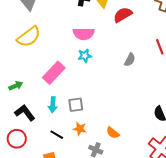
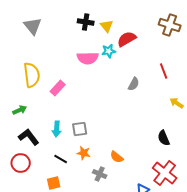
yellow semicircle: (29, 37) -> (32, 75), moved, turned -60
cyan star: (85, 56) -> (109, 51), moved
pink rectangle: (54, 73) -> (58, 88), moved, size x0.7

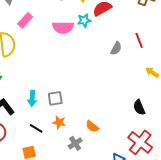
gray semicircle: (134, 84) -> (116, 48), moved
pink rectangle: (58, 88) -> (25, 20), moved
gray cross: (100, 174) -> (75, 143), turned 32

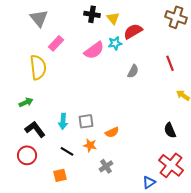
pink semicircle: (63, 27) -> (94, 50), turned -35
gray semicircle: (116, 48) -> (133, 71), moved
orange semicircle: (92, 126) -> (112, 132), moved, turned -64

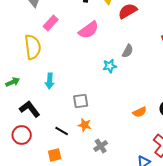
cyan star: (115, 43) -> (110, 66), moved
green arrow: (26, 102) -> (13, 82), moved
cyan arrow: (63, 121) -> (50, 81), moved
orange semicircle: (112, 132) -> (140, 112), moved

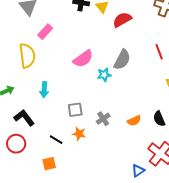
pink semicircle: (89, 30) -> (83, 59), moved
gray semicircle: (128, 51) -> (122, 60), size x1.5
gray cross: (101, 146) -> (103, 119), moved

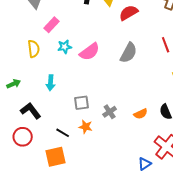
yellow semicircle: (27, 56) -> (34, 49), size x0.7
cyan star: (104, 75) -> (65, 47), moved
orange square: (49, 164) -> (56, 157), size x1.5

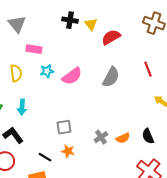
pink rectangle: (52, 25) -> (34, 49), turned 56
cyan arrow: (51, 83) -> (22, 107), moved
gray cross: (110, 112) -> (101, 137), moved

